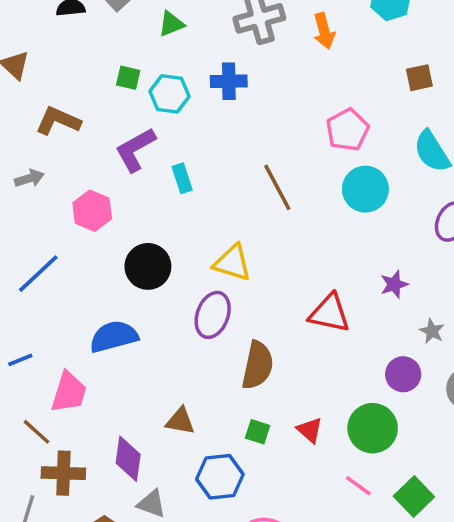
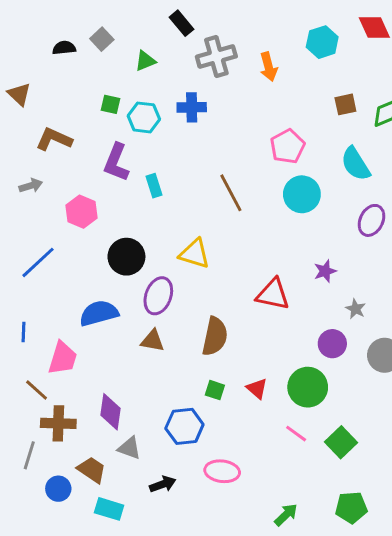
purple L-shape: (135, 150) -> (116, 162), turned -39
purple ellipse: (213, 315) -> (158, 296), moved
blue line: (20, 360) -> (23, 332), turned -66
brown triangle: (180, 421) -> (153, 341), moved

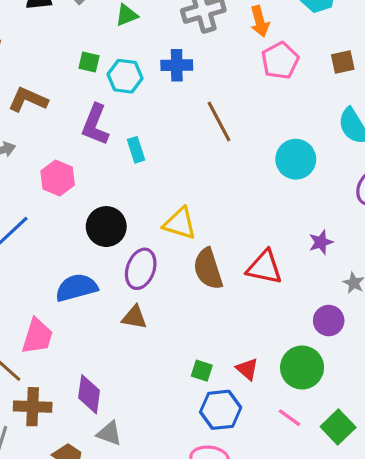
pink pentagon: (287, 146) -> (280, 61), moved
brown line: (231, 193) -> (219, 122), moved
brown semicircle: (215, 336) -> (208, 269), moved, turned 150
blue hexagon: (184, 426) -> (221, 410), moved

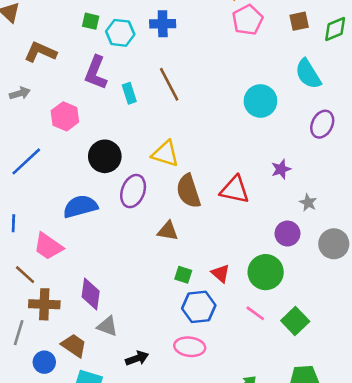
brown line: (219, 122) -> (169, 84), moved
brown triangle: (134, 317) -> (168, 231), moved
pink trapezoid: (37, 336) -> (48, 246), turned 108

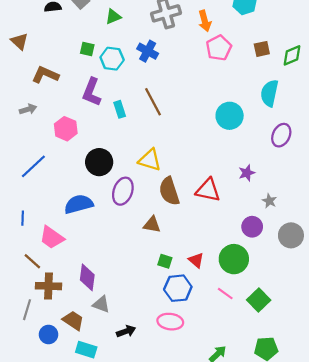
blue cross: (163, 24) -> (148, 51), turned 30
cyan semicircle: (308, 74) -> (269, 93), turned 44

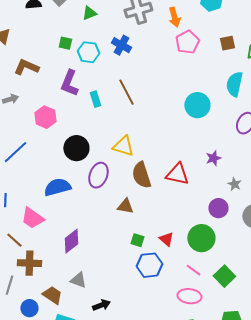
purple diamond: (87, 277) -> (71, 241), moved, turned 45
pink ellipse: (170, 322) -> (189, 296), moved

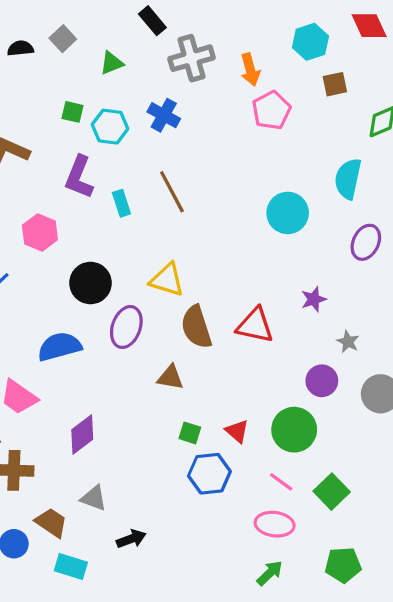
brown square: (227, 43) -> (335, 84), moved

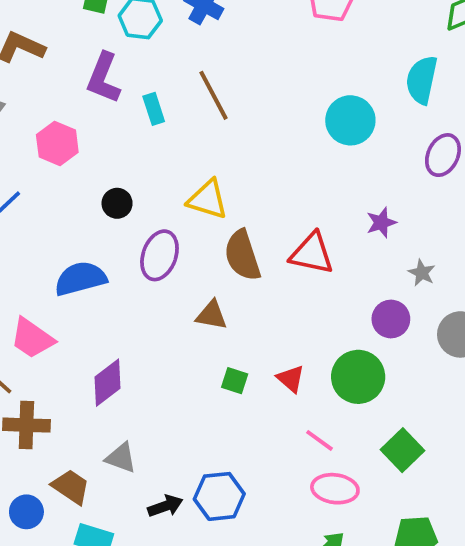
black circle: (90, 283) -> (117, 203), size x0.6
blue hexagon: (209, 474) -> (219, 496), moved
pink line: (281, 482) -> (320, 440), moved

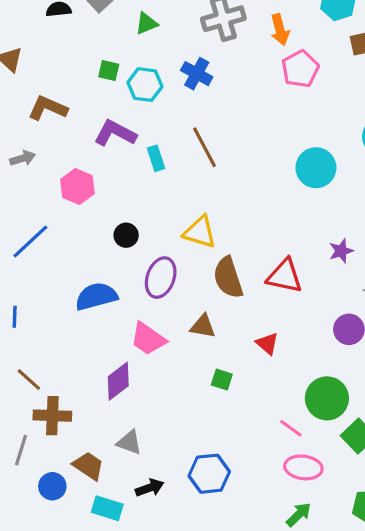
purple L-shape: (104, 78) -> (115, 133), turned 96
pink trapezoid: (32, 338) -> (148, 339), moved
green circle: (358, 377) -> (327, 398), moved
red triangle: (291, 379) -> (267, 343), moved
black arrow: (165, 506) -> (150, 488), moved

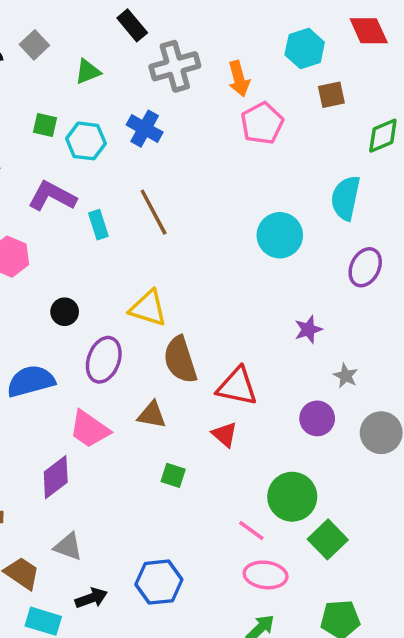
red triangle: (285, 276) -> (237, 386), moved

